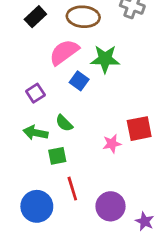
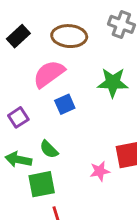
green star: (105, 59) -> (113, 83), moved
blue square: (79, 81) -> (65, 104), turned 30
green square: (57, 156) -> (42, 184), size x1.4

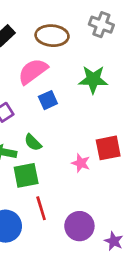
pink star: (100, 171) -> (81, 163), turned 30

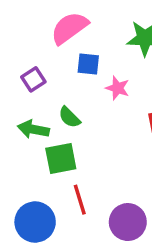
blue square: (48, 100) -> (88, 64), turned 30
pink star: (81, 163) -> (117, 88), moved

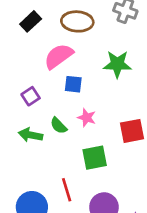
pink star: (117, 88) -> (87, 118), moved
green square: (61, 158) -> (95, 158), moved

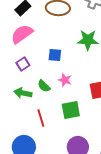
pink semicircle: (59, 56) -> (22, 34), moved
red line: (67, 190) -> (41, 118), moved

